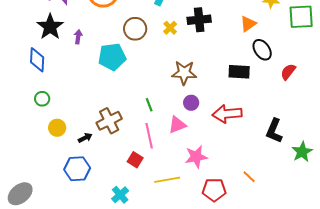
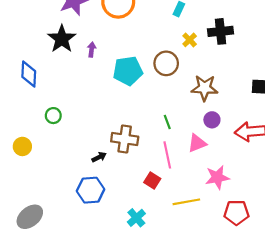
brown circle: (135, 29) -> (166, 63), moved
blue diamond: (37, 60) -> (29, 74), moved
brown cross: (109, 121) -> (125, 139), turned 35
yellow circle: (57, 128) -> (22, 146), moved

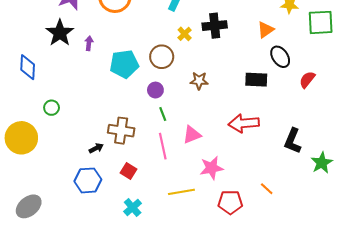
brown star: (205, 88) -> (199, 81), size x0.7
purple circle: (212, 120) -> (155, 90), moved
yellow circle: (22, 146) -> (21, 138), size x1.8
red square: (152, 181) -> (128, 171), moved

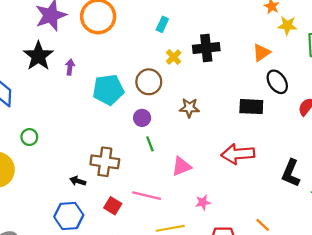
pink line: (163, 146) -> (147, 196), moved, turned -65
black arrow: (96, 148) -> (78, 181), turned -136
pink star: (212, 168) -> (203, 202), size x0.6

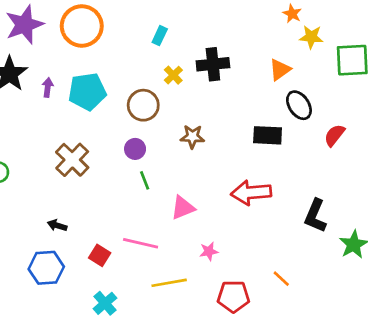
cyan pentagon: (108, 90) -> (87, 92), moved
brown cross: (105, 162) -> (72, 160), moved, turned 36

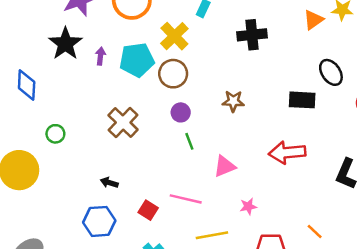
orange triangle: (280, 70) -> (313, 20), moved
yellow cross: (173, 75) -> (174, 36), moved, size x1.6
brown circle: (143, 105) -> (173, 74), moved

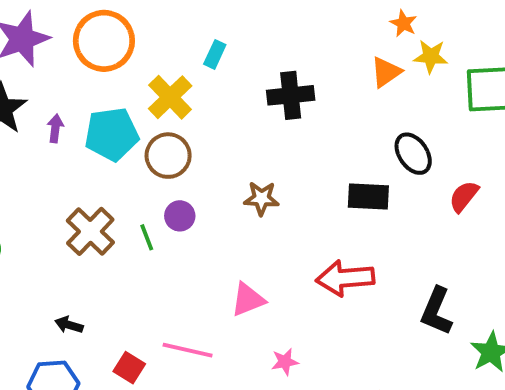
green line: (189, 141) -> (147, 237), moved

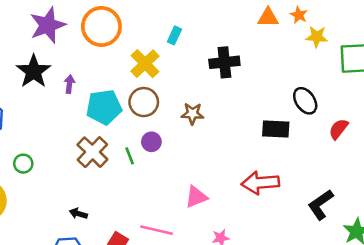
orange triangle: (386, 72) -> (268, 17), moved, turned 35
cyan pentagon: (112, 134) -> (104, 107), moved
brown star: (261, 198) -> (192, 114), moved
black L-shape: (437, 311) -> (321, 205), turned 32

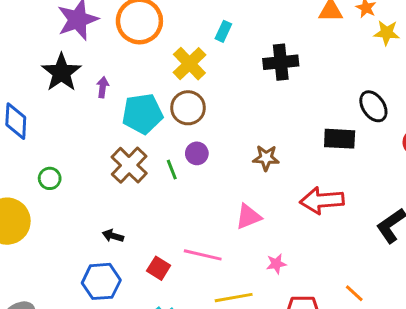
brown star: (192, 114) -> (266, 158), moved

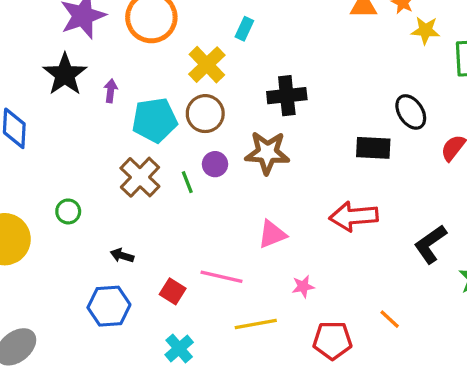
black cross: (281, 62) -> (287, 96), moved
brown star: (266, 158) -> (267, 153), moved, size x1.5
green circle: (50, 178) -> (68, 211), moved

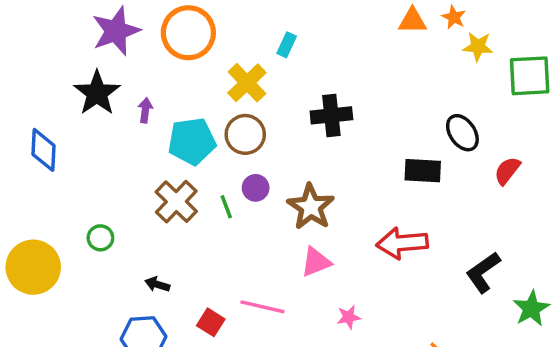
brown star: (267, 153) -> (311, 207), moved, turned 30

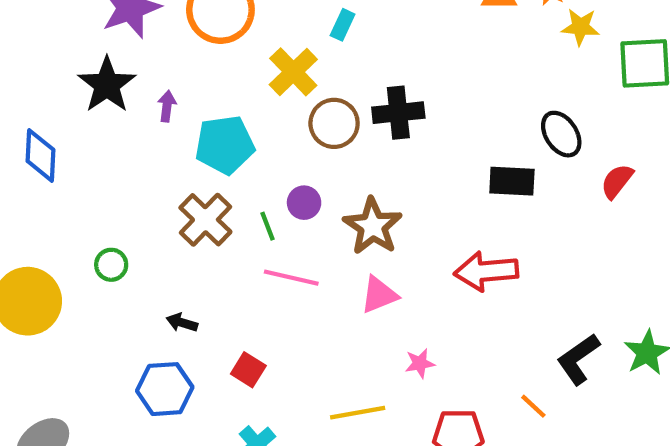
brown circle: (245, 134) -> (334, 123), moved
black L-shape: (483, 272) -> (578, 359), moved
pink line: (262, 307) -> (291, 278), moved

